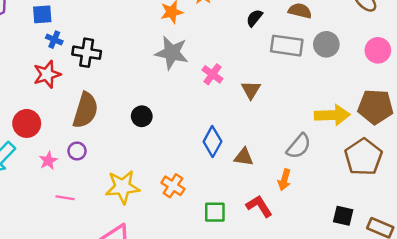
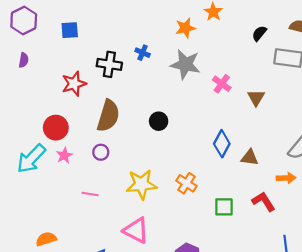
blue cross: (54, 40) -> (143, 53), moved
pink star: (48, 161) -> (64, 155), moved
orange arrow: (284, 180) -> (286, 178), turned -108

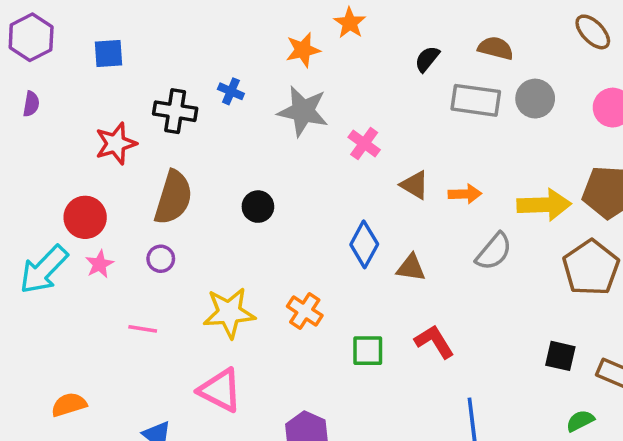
brown triangle: (256, 98) -> (415, 185), moved, turned -30
orange arrow: (286, 178) -> (465, 194), moved

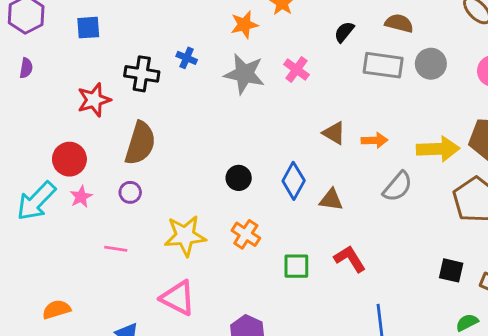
pink cross: (364, 144) -> (296, 69), moved
black circle: (258, 207) -> (239, 178), moved

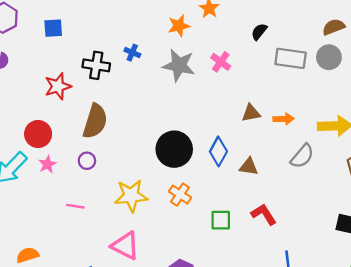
brown semicircle: (399, 23) -> (334, 27), moved, turned -35
brown triangle: (334, 133) -> (251, 113), turned -42
black circle: (239, 178) -> (174, 149), size x1.8

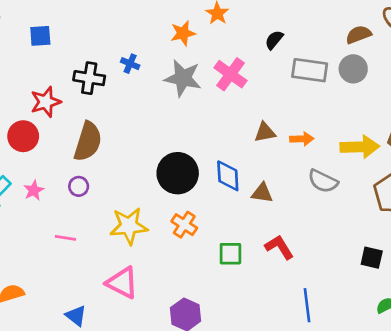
pink cross: (221, 62) -> (230, 74), size x1.4
red circle: (38, 134) -> (23, 136), moved
blue diamond: (218, 151) -> (228, 176), turned -32
gray semicircle: (302, 156) -> (323, 181), turned 76

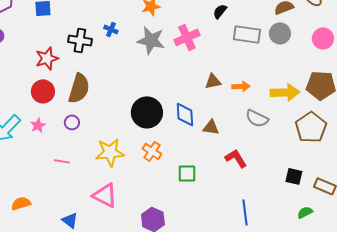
pink cross: (230, 74) -> (187, 37), turned 30
red circle: (23, 136) -> (43, 91), moved
red L-shape: (279, 247) -> (236, 158), moved

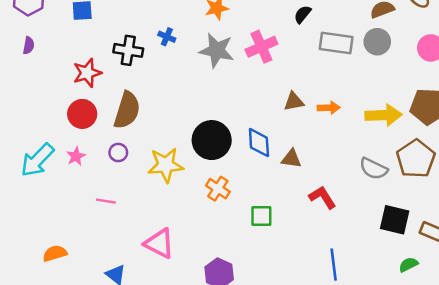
gray semicircle: (257, 118) -> (373, 169), moved
yellow star: (110, 152) -> (166, 165), moved
black square: (294, 176) -> (395, 220), size x1.4

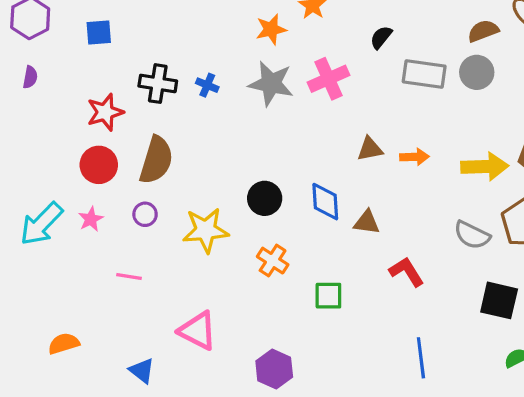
blue cross: (167, 37) -> (207, 85), moved
black circle: (212, 140) -> (265, 198), size x0.7

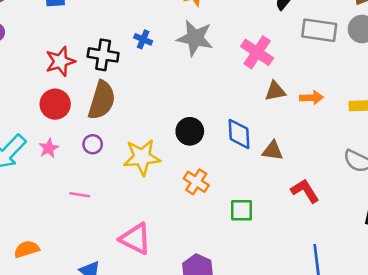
pink cross: (328, 79) -> (257, 52), moved, turned -32
black cross: (158, 84) -> (103, 55), moved

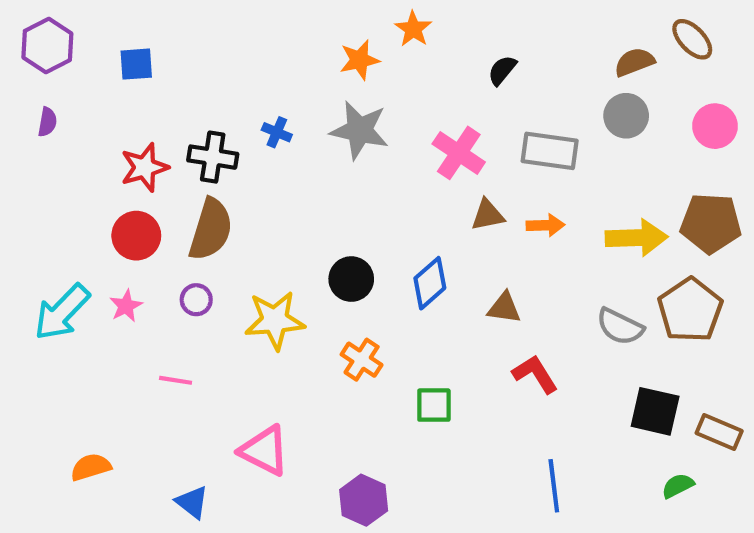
gray rectangle: (319, 30) -> (550, 151), moved
blue diamond: (239, 134) -> (430, 283), turned 52
brown triangle: (273, 151) -> (504, 308), moved

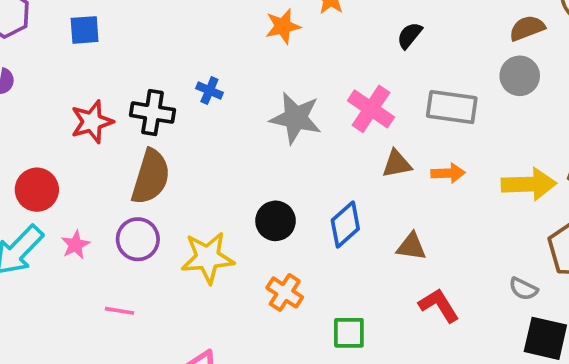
gray star: (359, 130) -> (296, 118), moved
red circle: (136, 236) -> (37, 190), moved
purple circle: (196, 300) -> (138, 239), size x1.5
gray semicircle: (620, 327) -> (523, 289), moved, size x0.7

